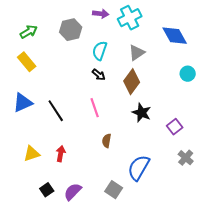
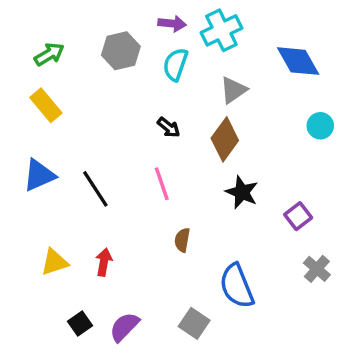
cyan semicircle: (100, 51) -> (175, 64), moved
blue semicircle: (139, 168) -> (237, 286), turned -52

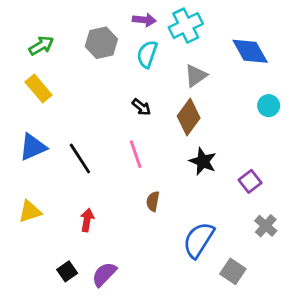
yellow triangle: (54, 262) -> (30, 211), moved
blue semicircle: (237, 286) -> (199, 240), turned 54
gray square: (194, 323) -> (233, 271), moved

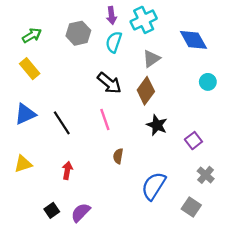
purple arrow: (144, 20) -> (112, 16), turned 77
black arrow: (141, 107) -> (109, 83), size x1.6
gray square: (233, 271) -> (191, 207), moved

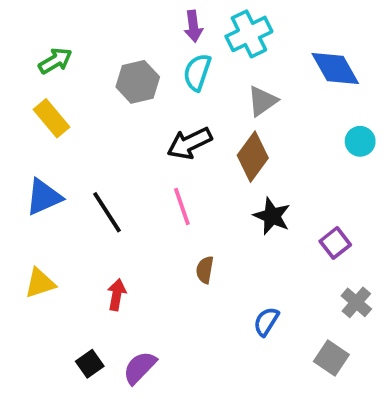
gray hexagon: (78, 33) -> (138, 82), moved
black arrow: (109, 83) -> (189, 143), turned 115
blue semicircle: (154, 186) -> (266, 322), size x0.6

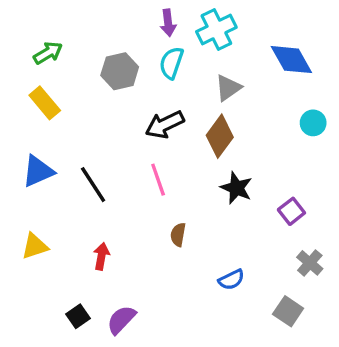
blue semicircle: (266, 322) -> (231, 280), turned -148

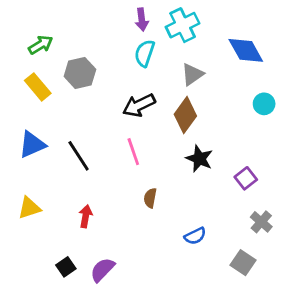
gray hexagon: (120, 71) -> (80, 73), moved

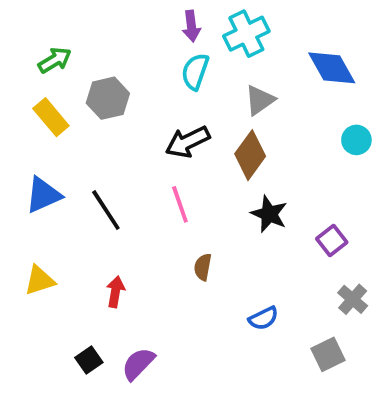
gray square: (243, 263) -> (328, 354), turned 30

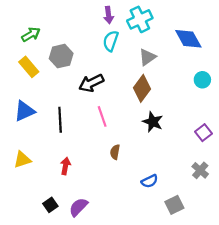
black arrow: (188, 142) -> (91, 83), moved
black line: (106, 210) -> (60, 120), turned 30
purple square: (332, 240) -> (203, 133), moved
gray square: (328, 354) -> (174, 205), moved

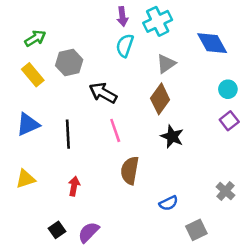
black arrow: (91, 83) -> (103, 93), turned 55
purple square: (203, 133) -> (229, 121), moved
brown semicircle: (115, 152) -> (130, 170), size x1.6

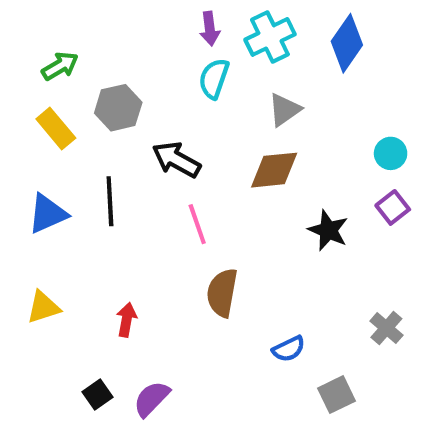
blue diamond: (212, 43) -> (347, 43), moved, turned 64
brown diamond: (160, 99) -> (274, 170), turned 48
black line: (68, 134) -> (110, 201), moved
black star: (172, 136) -> (328, 230), moved

